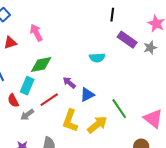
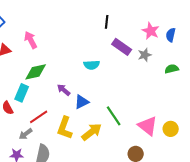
red line: (49, 100) -> (39, 117), moved
gray arrow: (27, 115) -> (26, 134), moved

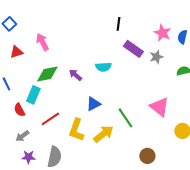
purple arrow: (64, 90) -> (75, 75), moved
pink triangle: (148, 126) -> (159, 107), moved
gray arrow: (26, 134) -> (22, 136), moved

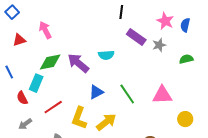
purple arrow: (75, 75) -> (78, 63), size x1.6
pink triangle: (159, 107) -> (162, 95), turned -40
green line: (125, 118) -> (127, 94), moved

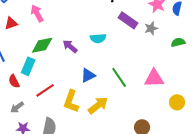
purple arrow: (78, 63) -> (70, 46), size x0.7

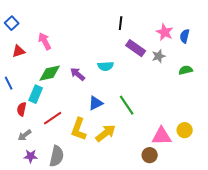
pink triangle: (154, 78) -> (162, 136), moved
red semicircle: (14, 81) -> (22, 109), turned 40

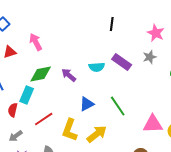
purple rectangle: (136, 48) -> (122, 62), moved
pink triangle: (162, 136) -> (153, 124), moved

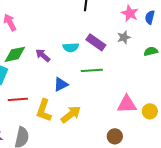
green line: (118, 106) -> (92, 70), moved, turned -60
red line: (44, 119) -> (18, 99), turned 30

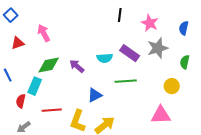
pink star: (130, 13) -> (150, 23), moved
gray star: (124, 37) -> (158, 48), size x1.5
green semicircle: (151, 51) -> (185, 62), turned -64
yellow circle: (150, 111) -> (172, 86), moved

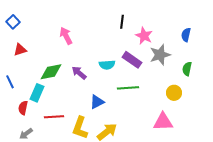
pink star: (150, 23) -> (144, 36), moved
pink arrow: (44, 33) -> (66, 36), moved

